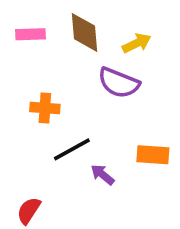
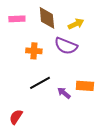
orange cross: (45, 108) -> (34, 51), moved
purple arrow: (102, 175) -> (64, 93), moved

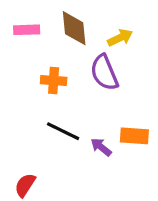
purple semicircle: (66, 46) -> (104, 73), turned 45
black line: (40, 83) -> (63, 131), turned 55

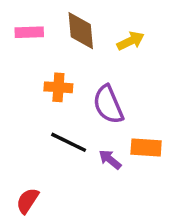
purple semicircle: (104, 73) -> (108, 104), moved

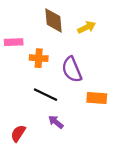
pink rectangle: (29, 32) -> (14, 42), moved
purple arrow: (110, 159) -> (56, 122), moved

